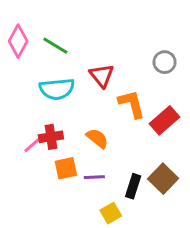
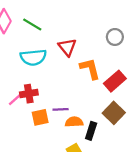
orange semicircle: (97, 138) -> (74, 122), moved, turned -42
purple line: (94, 177) -> (61, 109), moved
brown square: (163, 179) -> (114, 113), moved

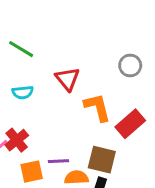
cyan semicircle: (33, 57) -> (23, 92), size x0.6
red cross: (29, 94) -> (17, 140), turned -30
brown square: (114, 113) -> (102, 160), moved, turned -30

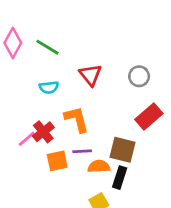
gray circle: (130, 65) -> (139, 76), moved
orange L-shape: (97, 107) -> (77, 119), moved

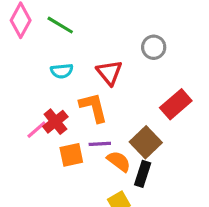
red triangle: (91, 75) -> (109, 73), moved
gray circle: (139, 76) -> (154, 47), moved
brown square: (122, 150) -> (146, 142), turned 32
orange semicircle: (99, 166) -> (119, 161), turned 40

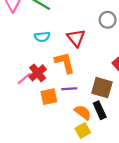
brown square: (146, 142) -> (102, 88), turned -30
orange semicircle: (119, 161) -> (83, 112), moved
black rectangle: (143, 174) -> (100, 110), turned -42

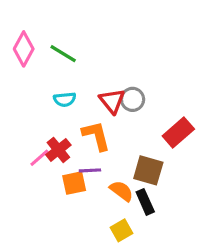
gray circle: (108, 20) -> (133, 99), moved
purple line: (69, 89) -> (90, 170), moved
orange semicircle: (83, 112) -> (121, 191), moved

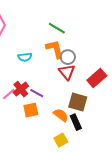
green line: (63, 54) -> (57, 28), moved
red triangle: (112, 101) -> (67, 72), moved
orange L-shape: (96, 136) -> (55, 49), moved
purple line: (90, 170) -> (37, 93), moved, turned 32

